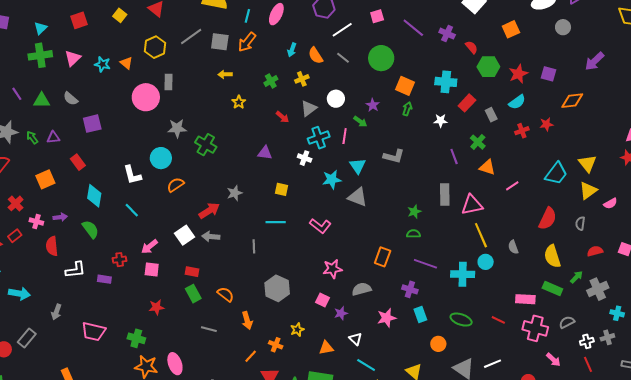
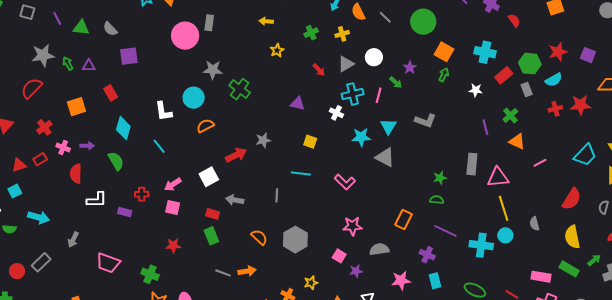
green hexagon: (488, 67) -> (530, 64), moved
red star: (546, 124) -> (581, 105), size x1.5
gray arrow: (211, 237) -> (235, 200), moved
orange semicircle: (225, 294) -> (259, 237), moved
orange arrow: (247, 320) -> (247, 271), moved, turned -90

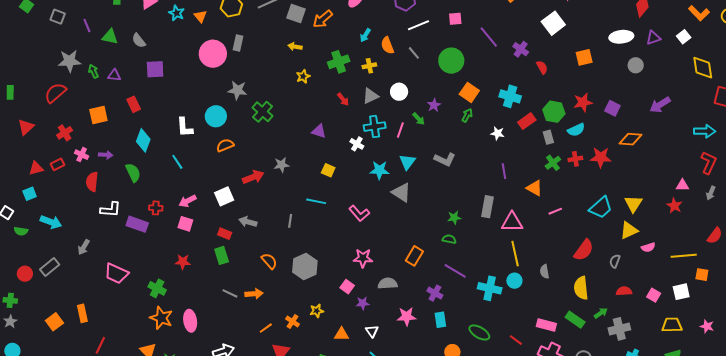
green cross: (311, 33) -> (339, 62), size x1.5
green cross: (510, 115) -> (553, 163), moved
purple rectangle: (125, 212) -> (137, 224), size x1.5

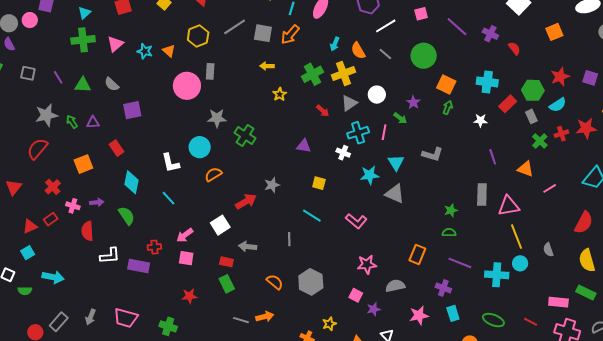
yellow cross: (369, 66) -> (343, 73), size x1.6
cyan line: (316, 201) -> (312, 216), turned 30
gray arrow: (84, 247) -> (90, 317), moved

